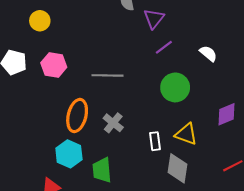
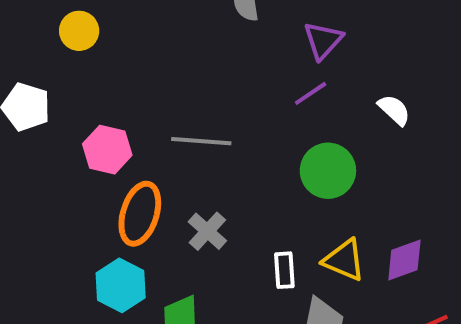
purple triangle: (154, 18) -> (323, 40), moved
pink hexagon: (54, 65) -> (107, 150), moved
purple diamond: (226, 114) -> (404, 260), moved

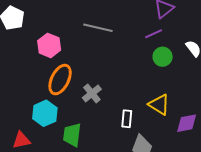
gray line: (201, 141) -> (98, 28), moved
green circle: (328, 171) -> (163, 57), moved, size x0.7
yellow triangle: (344, 260) -> (159, 105), moved

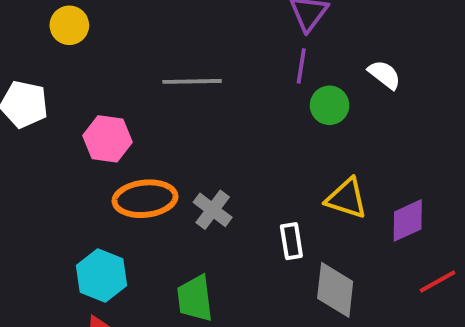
purple line: (154, 34) -> (301, 66), turned -42
orange ellipse: (60, 80) -> (145, 199), turned 72
cyan hexagon: (45, 113) -> (101, 275), moved

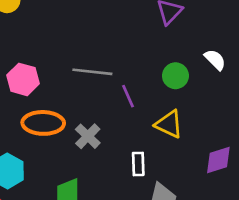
purple line: (301, 66) -> (128, 96), moved, turned -40
gray line: (192, 81) -> (92, 72), moved
yellow triangle: (346, 198) -> (169, 124), moved

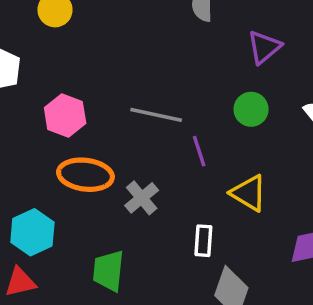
green circle: (175, 76) -> (251, 109), moved

